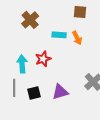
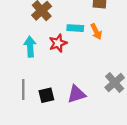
red star: (43, 59) -> (58, 43), moved
cyan arrow: (22, 64) -> (30, 47), moved

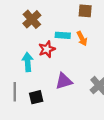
cyan arrow: (30, 47) -> (28, 62), moved
purple triangle: (76, 94) -> (64, 81), moved

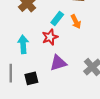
cyan rectangle: (63, 35) -> (57, 19), turned -56
red star: (47, 49) -> (50, 37), moved

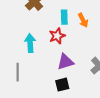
cyan rectangle: (57, 19) -> (64, 17), turned -40
black square: (31, 78) -> (62, 85), moved

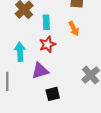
cyan rectangle: (64, 17) -> (46, 22), moved
purple triangle: (65, 62) -> (40, 71), moved

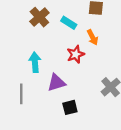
cyan rectangle: (46, 22) -> (69, 23), moved, turned -56
red star: (47, 44) -> (76, 54), moved

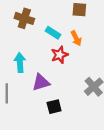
brown cross: (39, 17) -> (24, 18), turned -30
cyan rectangle: (69, 23) -> (53, 33), moved

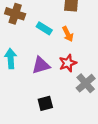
red star: (60, 55) -> (68, 63), moved
purple triangle: (41, 82) -> (41, 65), moved

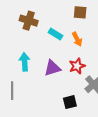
black square: (45, 103) -> (70, 102), moved

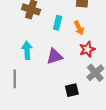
cyan rectangle: (55, 34) -> (58, 23), turned 72
red star: (77, 66) -> (87, 49), moved

